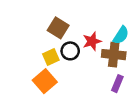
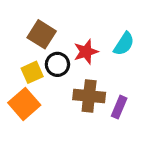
brown cross: (114, 55) -> (89, 96), moved

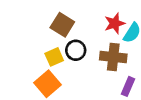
red star: (86, 52) -> (115, 23), moved
brown cross: (89, 96) -> (113, 57), moved

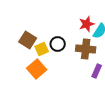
brown square: (62, 25) -> (28, 40), moved

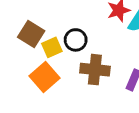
brown cross: (86, 49) -> (95, 70), moved

